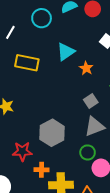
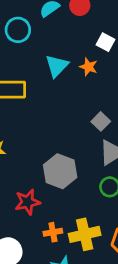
orange star: (86, 68) -> (88, 67), moved
orange cross: (41, 170) -> (53, 232), moved

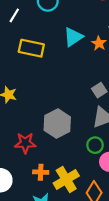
yellow cross: (85, 234) -> (66, 180), turned -30

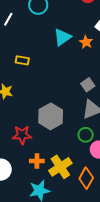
yellow rectangle: (31, 48) -> (22, 60), moved, size x0.6

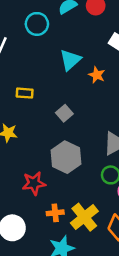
orange star: (86, 42) -> (97, 75), moved
gray square: (88, 85) -> (64, 113), moved

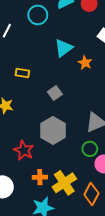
red star: (34, 183) -> (24, 150), turned 30

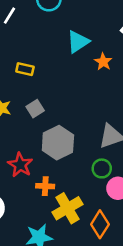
gray square: (55, 93) -> (35, 109), moved
orange cross: (40, 177) -> (45, 186), moved

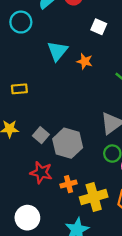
gray square: (35, 109) -> (41, 135), moved
yellow cross: (67, 208) -> (94, 197), turned 32

